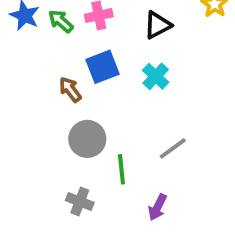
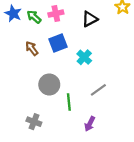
cyan cross: (156, 76) -> (84, 57), moved
brown arrow: (70, 90) -> (32, 48), moved
gray cross: (80, 202) -> (34, 122), moved

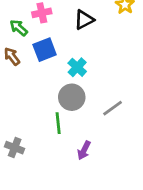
green arrow: (34, 17) -> (19, 28), moved
gray circle: (49, 84) -> (72, 97), moved
gray line: (98, 90) -> (113, 108), moved

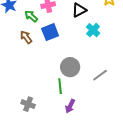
cyan cross: (77, 67) -> (93, 30), moved
purple arrow: (84, 150) -> (70, 106), moved

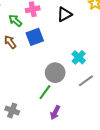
cyan cross: (93, 30) -> (79, 57), moved
green line: (60, 86) -> (45, 92), turned 42

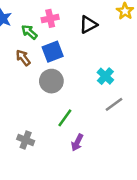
gray circle: (55, 73) -> (51, 81), moved

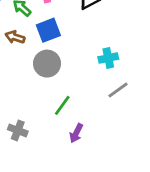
brown arrow: (23, 58) -> (15, 37), turned -35
cyan cross: (105, 76) -> (108, 58), turned 35

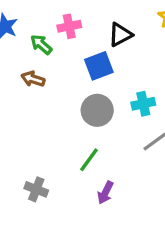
blue square: (48, 30) -> (99, 66), moved
gray circle: (47, 64) -> (97, 110), moved

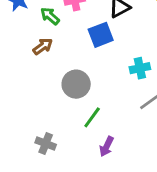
brown arrow: (33, 79) -> (43, 46), turned 126
gray circle: (97, 110) -> (76, 84), moved

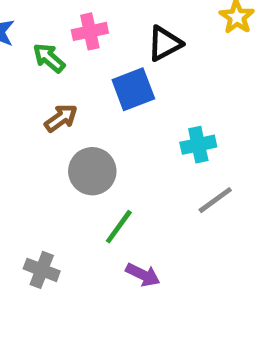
brown arrow: (43, 46) -> (61, 118), moved
purple arrow: (107, 146) -> (143, 275), turned -90

